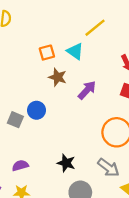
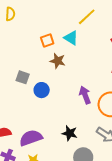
purple arrow: (87, 90) -> (85, 95), moved, turned -60
gray square: (15, 120) -> (23, 77), moved
purple semicircle: (20, 166) -> (31, 138), size x1.6

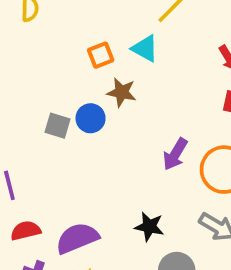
blue circle: (42, 90) -> (91, 118), moved
purple arrow: (85, 95) -> (175, 154), turned -126

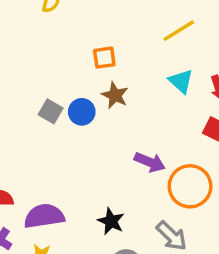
cyan triangle: (145, 48) -> (181, 81), moved
purple arrow: (175, 154) -> (150, 162), turned -112

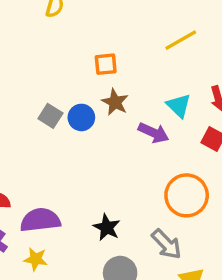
cyan triangle: (181, 81) -> (179, 106), moved
purple arrow: (150, 162) -> (153, 133), moved

